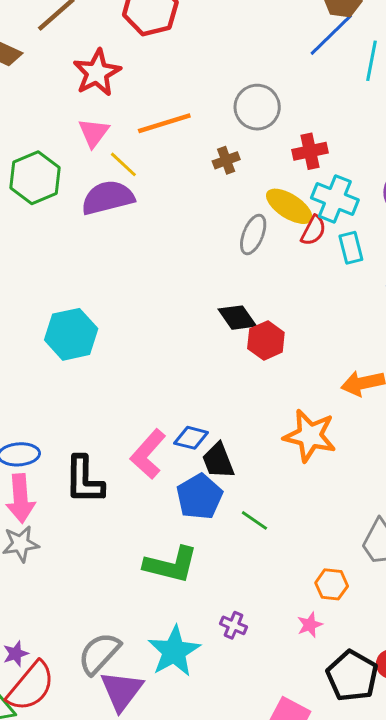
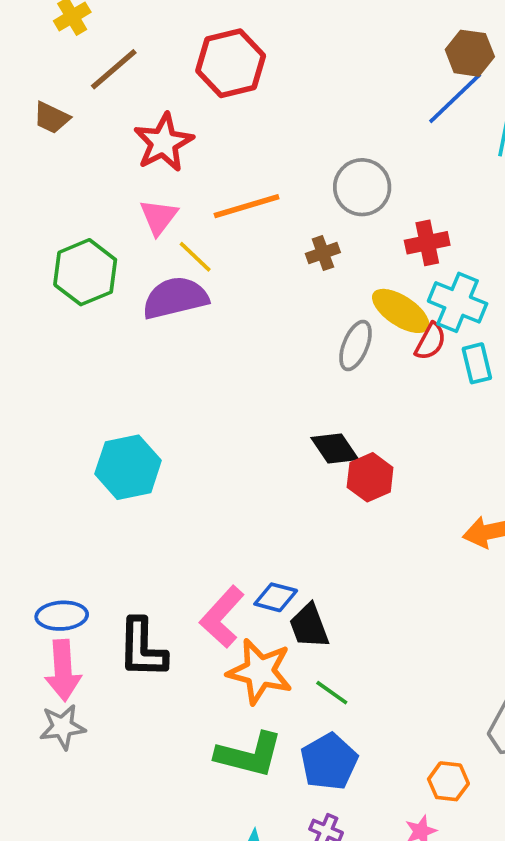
orange star: (310, 436) -> (260, 671), moved
blue pentagon: (199, 497) -> (329, 762), moved
green line: (254, 520) -> (332, 693), moved

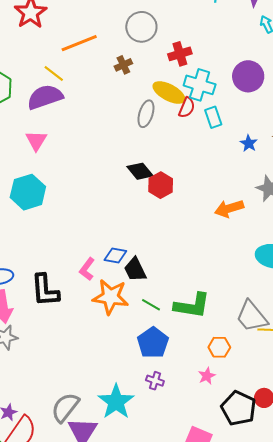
pink triangle: (159, 217) -> (36, 141), moved
pink L-shape: (222, 617) -> (87, 269), size x0.7
green L-shape: (249, 755) -> (192, 306), moved

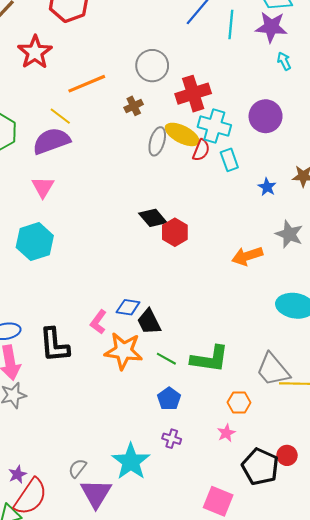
red cross: (180, 54) -> (193, 94), size x1.4
gray ellipse: (146, 114) -> (157, 141), moved
blue pentagon: (153, 343) -> (169, 399), size x0.7
gray semicircle: (65, 407) -> (77, 468), size x0.6

